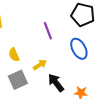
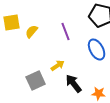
yellow semicircle: (14, 55) -> (32, 31), moved, turned 64

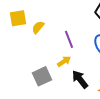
purple line: (66, 31) -> (69, 39), moved

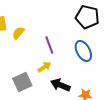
black arrow: (80, 79) -> (60, 85), turned -30

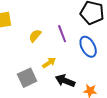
yellow semicircle: (18, 33) -> (35, 36), moved
purple line: (49, 45) -> (62, 34), moved

